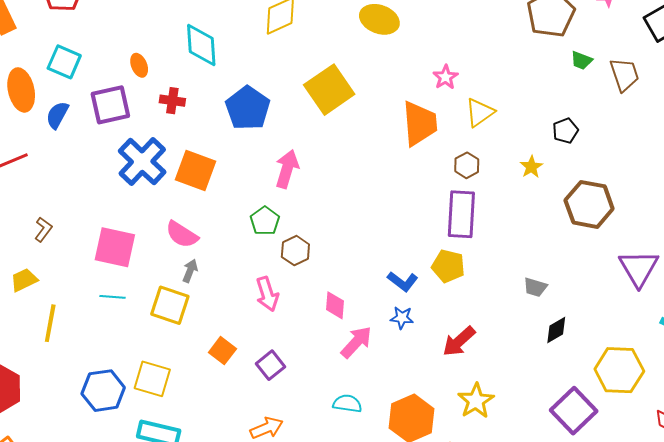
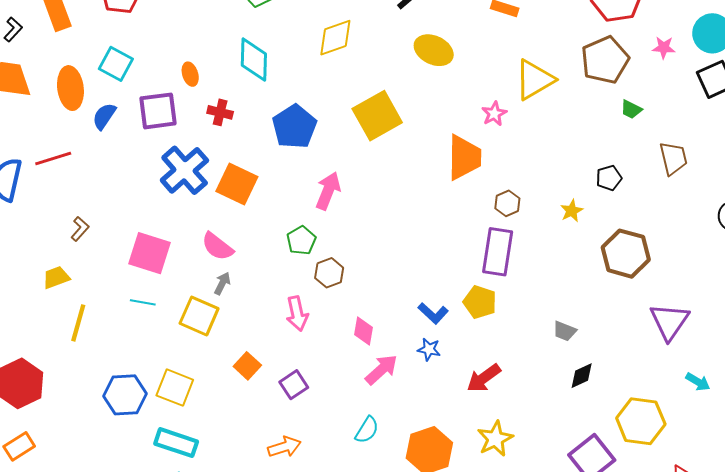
brown trapezoid: (624, 75) -> (673, 158), moved
yellow triangle: (480, 112) -> (534, 80), moved, size x1.4
cyan semicircle: (347, 404) -> (367, 430), turned 108

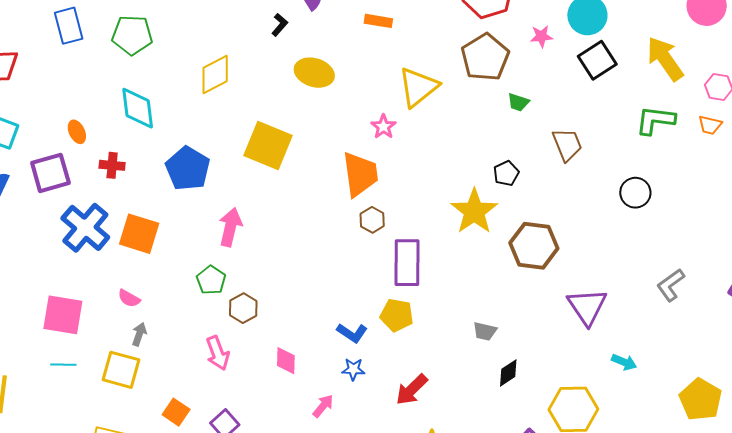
yellow square: (377, 116) -> (268, 146), turned -30
brown hexagon: (507, 203) -> (372, 220), moved
yellow star: (572, 211) -> (474, 211), size x2.0
pink semicircle: (217, 247) -> (129, 298), size x0.7
pink arrow: (381, 370) -> (323, 406), moved, size x0.7

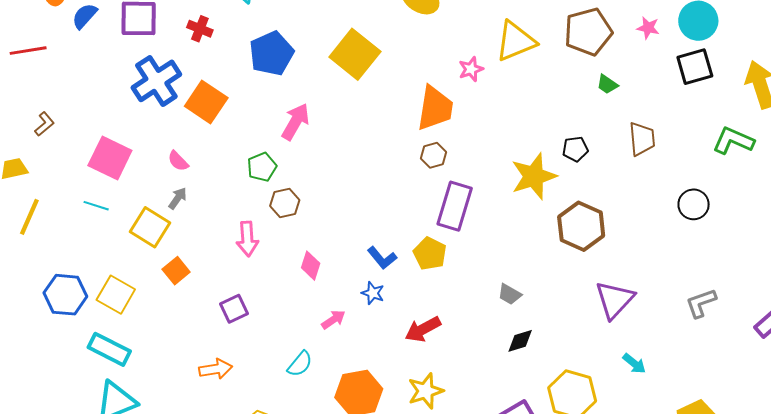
orange square: (176, 412) -> (176, 271), moved

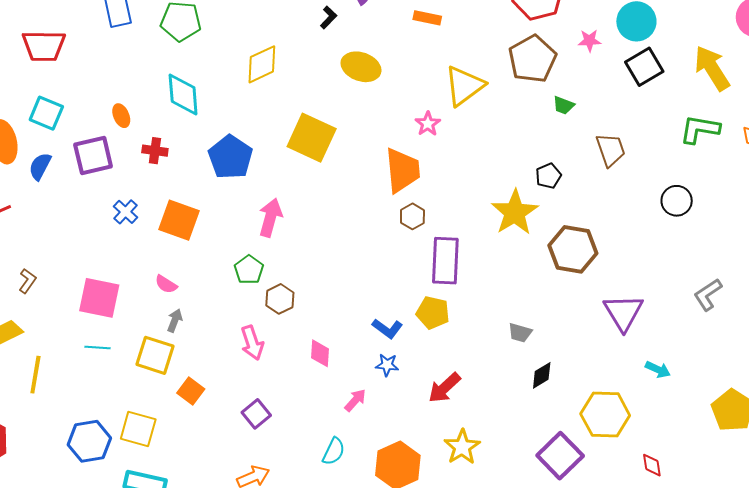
blue cross: (156, 81) -> (126, 212), size x0.5

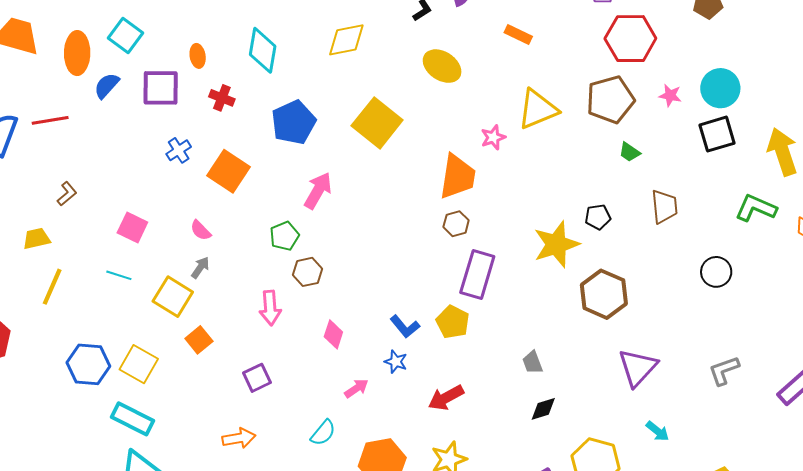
pink square: (99, 298) -> (132, 228), size x0.7
gray trapezoid: (520, 333) -> (533, 362), turned 40

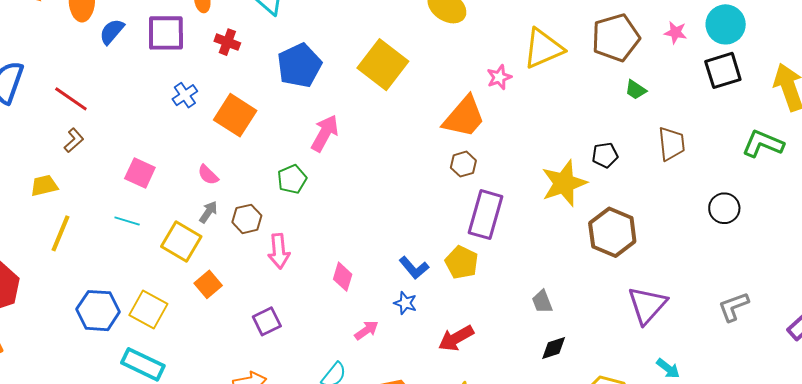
red line: (50, 120) -> (71, 99), moved, turned 45
orange trapezoid: (457, 177) -> (464, 117), turned 33
brown hexagon: (307, 272) -> (247, 219), moved

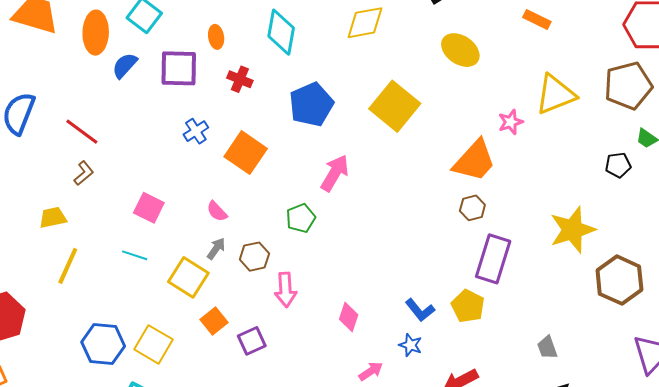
black pentagon: (605, 155) -> (618, 165), moved
purple square: (267, 321) -> (252, 341), moved

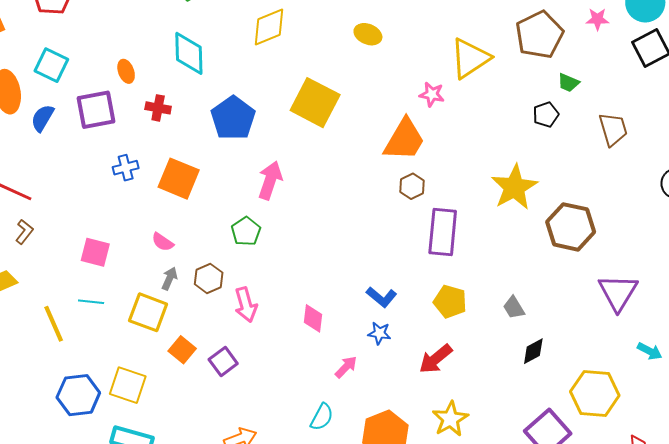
yellow ellipse: (460, 50) -> (368, 34), size x0.7
pink star: (511, 122) -> (432, 94), turned -30
blue cross: (196, 131) -> (126, 168), turned 30
yellow line: (68, 266) -> (54, 324), moved, turned -36
yellow pentagon: (468, 306) -> (450, 302), moved

